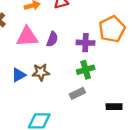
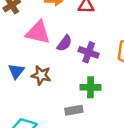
purple cross: (85, 43) -> (89, 52), moved
blue triangle: (19, 75) -> (16, 71), turned -40

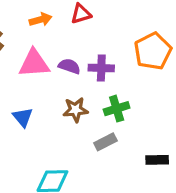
purple semicircle: (64, 43) -> (69, 66), turned -90
brown star: (41, 75) -> (76, 110), moved

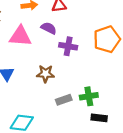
purple semicircle: (69, 66) -> (49, 28), moved
green cross: (117, 109) -> (89, 96), moved

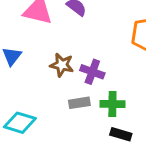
purple cross: (68, 46) -> (92, 72), moved

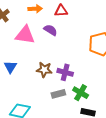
green cross: (112, 104) -> (81, 93), turned 35

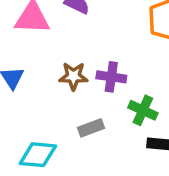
gray rectangle: (58, 94) -> (91, 128), moved

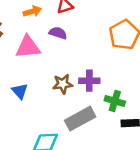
gray rectangle: (91, 128) -> (80, 119), size x1.6

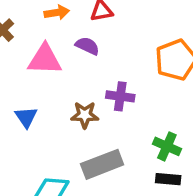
purple cross: (89, 81) -> (120, 96), moved
green cross: (115, 101) -> (167, 146), moved

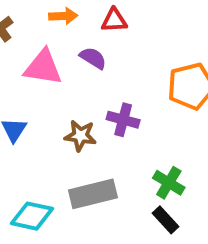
black rectangle: (168, 179) -> (166, 220), turned 35

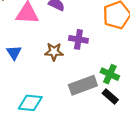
gray rectangle: (93, 194) -> (83, 85), moved

